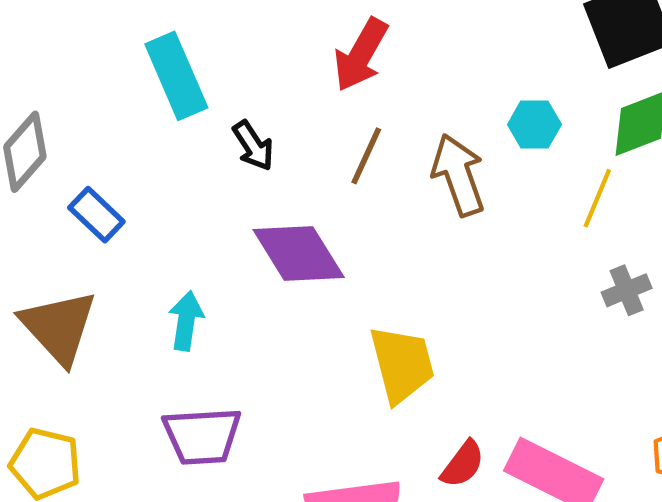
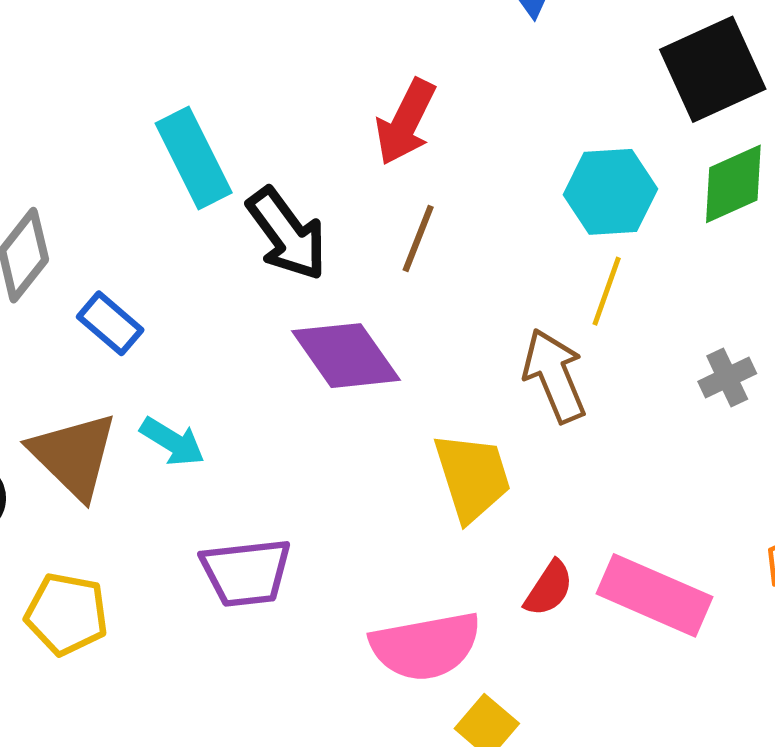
cyan hexagon: (534, 125) -> (610, 192), size x1.5
black arrow: (253, 146) -> (287, 234), size x1.6
brown arrow: (458, 175) -> (554, 376), moved
yellow line: (597, 198) -> (607, 291), moved
cyan arrow: (186, 321) -> (172, 442), moved, turned 116

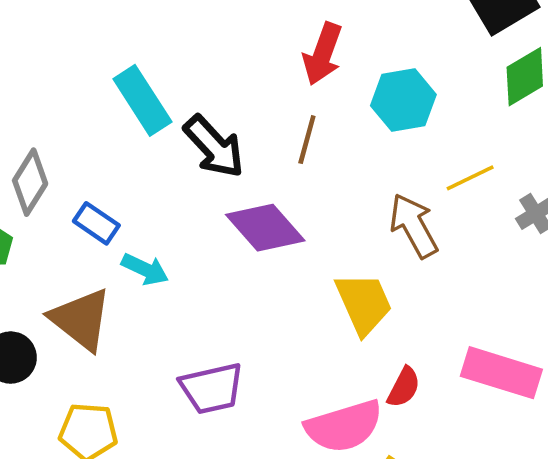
red arrow: (405, 122) -> (323, 54), moved
cyan hexagon: (610, 192) -> (403, 100), moved
yellow line: (607, 291) -> (470, 178), moved, turned 51
cyan arrow: (172, 442) -> (145, 269), moved
red semicircle: (549, 588) -> (404, 387), moved

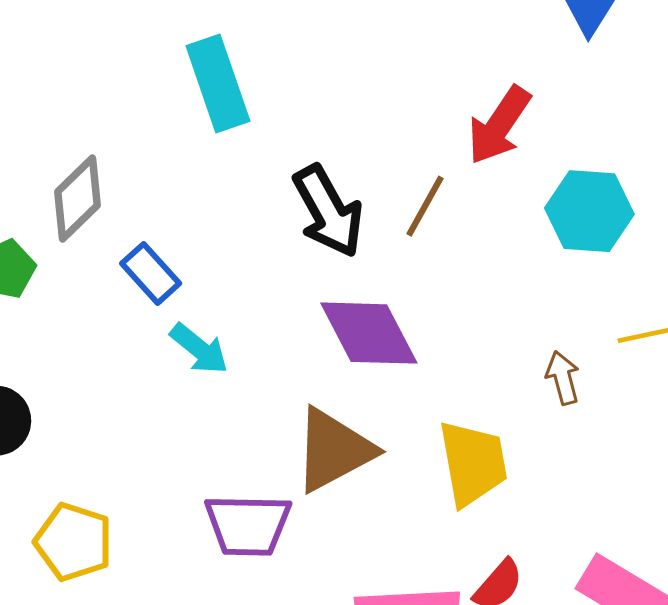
cyan rectangle: (142, 100) -> (218, 83), moved
brown line: (307, 140) -> (425, 206), moved
brown arrow: (414, 226) -> (563, 378), size x0.6
brown triangle: (81, 319) -> (334, 450), moved, turned 40

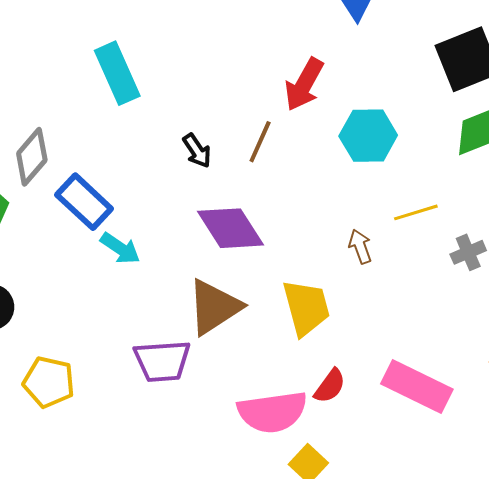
black arrow: (328, 211) -> (197, 151), size x0.6
blue rectangle: (151, 273) -> (84, 202), size x1.4

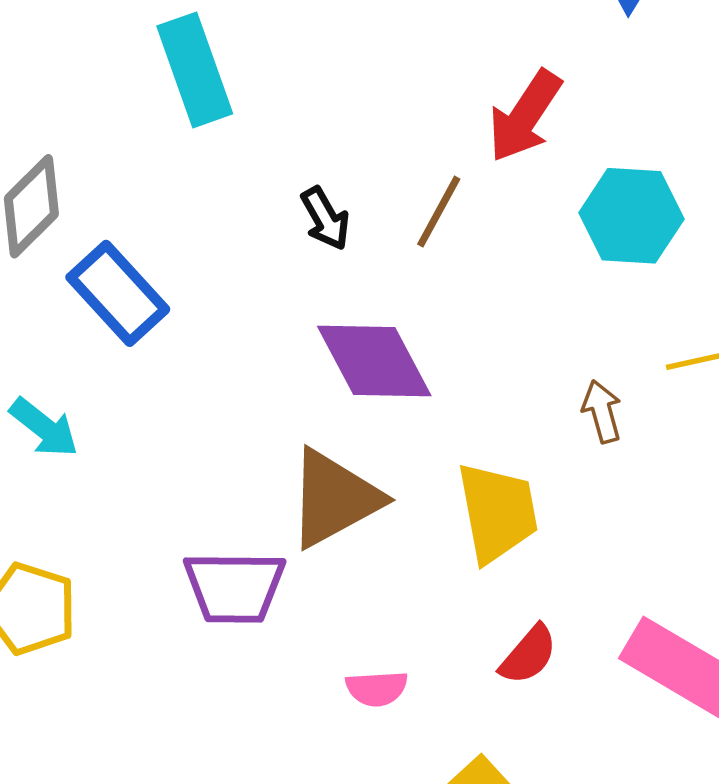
cyan arrow: (120, 248) -> (44, 428), moved
pink semicircle: (272, 412) -> (377, 689), moved, size x0.5

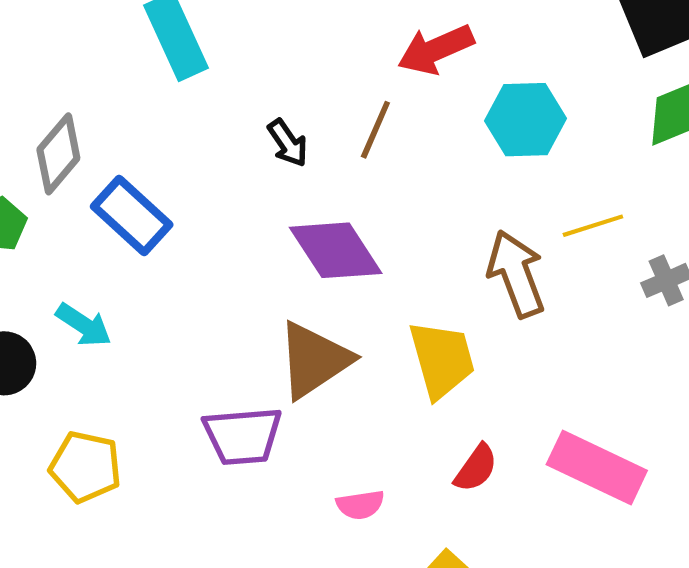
red arrow: (525, 116) -> (436, 50), turned 38
brown arrow: (602, 411) -> (516, 274), size x1.8

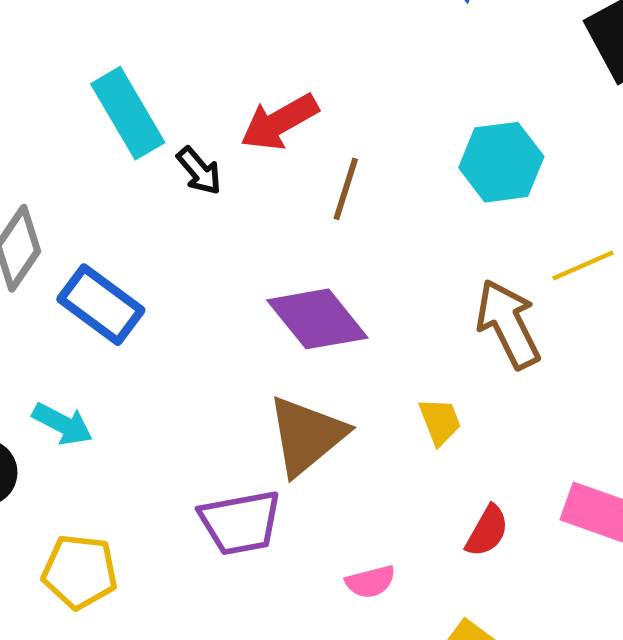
red arrow: (436, 50) -> (279, 122), moved
black arrow: (288, 143) -> (199, 171), moved
yellow trapezoid: (442, 359) -> (440, 421), size x0.6

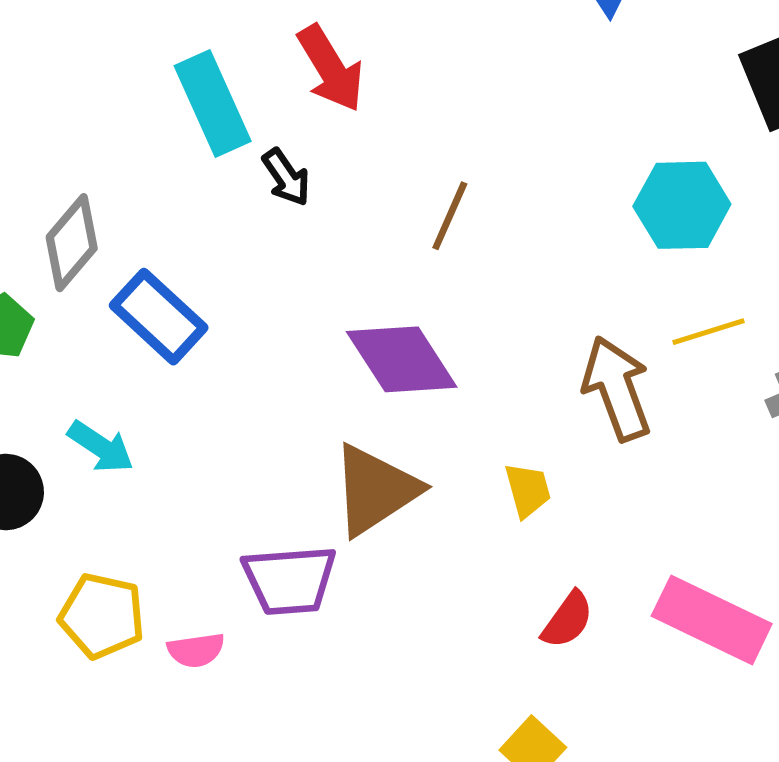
red arrow: (279, 122) -> (331, 68), moved, turned -98
cyan hexagon: (501, 162) -> (682, 205), moved
pink semicircle: (370, 582) -> (196, 650), moved

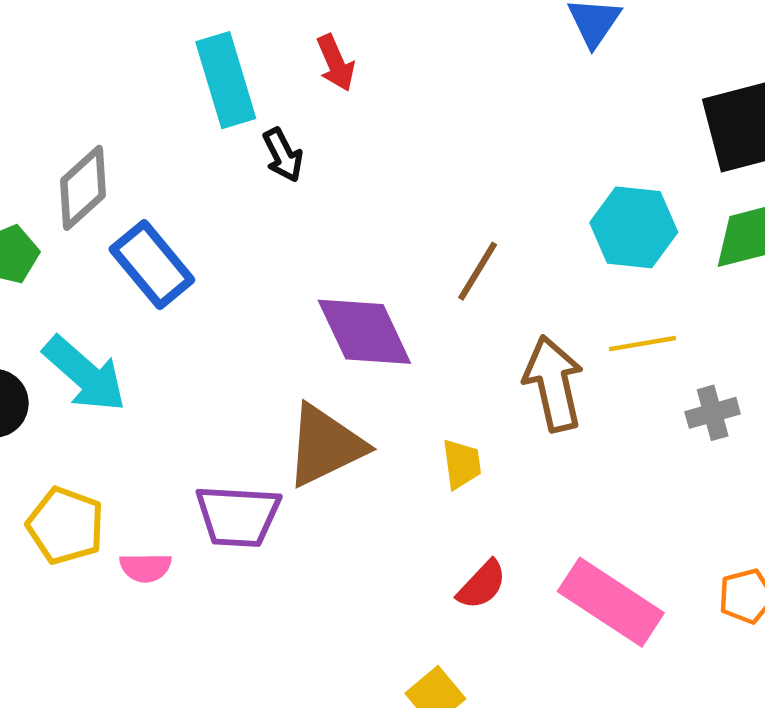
red arrow: (331, 68) -> (336, 63), size x0.7
brown line: (450, 216) -> (478, 271), moved
cyan arrow: (101, 447) -> (85, 374), size x1.5

